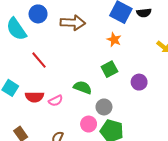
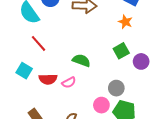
red line: (39, 60) -> (39, 43), moved
purple circle: (139, 82) -> (141, 61), moved
green semicircle: (83, 87) -> (81, 60), moved

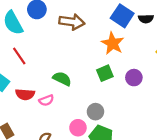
orange star: (125, 22) -> (113, 43), size x1.5
purple circle: (141, 61) -> (134, 78), moved

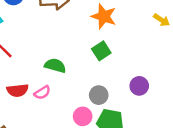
purple circle: (134, 78) -> (139, 86), moved

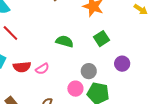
green square: (101, 51) -> (101, 39), moved
green semicircle: (55, 66) -> (65, 41), moved

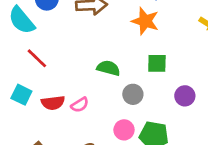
green square: (101, 39) -> (157, 63), turned 35
gray circle: (89, 71) -> (133, 94), moved

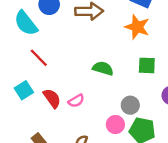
gray circle: (133, 94) -> (130, 105), moved
cyan square: (21, 95) -> (24, 90), turned 30
red semicircle: (53, 103) -> (52, 98), turned -120

